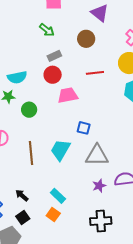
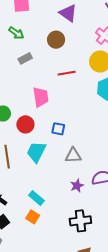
red circle: (53, 75) -> (25, 124), moved
pink trapezoid: (68, 95) -> (41, 97), turned 95
gray triangle: (97, 155) -> (73, 155), size x0.7

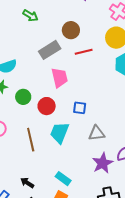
brown circle: (56, 40) -> (71, 30), moved
gray rectangle: (25, 58) -> (50, 50), moved, size x1.5
purple star: (77, 186) -> (103, 163), size x1.5

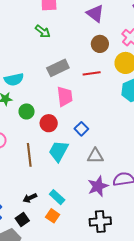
brown circle: (71, 30) -> (100, 44), moved
blue square: (80, 108) -> (81, 129), turned 32
black arrow: (27, 183) -> (30, 198), moved, turned -64

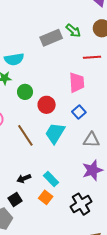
green arrow: (43, 32) -> (73, 31), moved
gray rectangle: (58, 68) -> (51, 38), moved
pink trapezoid: (65, 96) -> (77, 82), moved
brown line: (29, 155) -> (25, 135), turned -30
black cross: (100, 221) -> (81, 204), moved, turned -30

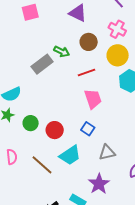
pink trapezoid: (77, 82) -> (93, 99), moved
cyan trapezoid: (55, 133) -> (70, 155), turned -140
purple star: (92, 170) -> (99, 184), moved

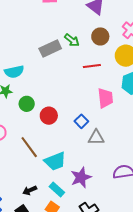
pink trapezoid: (93, 99) -> (105, 98), moved
gray triangle: (107, 152) -> (96, 137), moved
cyan trapezoid: (70, 155) -> (55, 161), moved

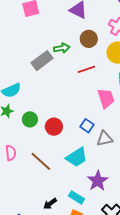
green arrow: (72, 40) -> (62, 48), turned -35
cyan trapezoid: (55, 161) -> (77, 157), moved

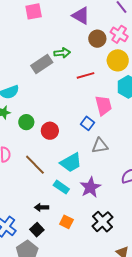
brown circle: (89, 39) -> (97, 39), moved
blue square: (87, 126) -> (87, 123), moved
cyan rectangle: (76, 197) -> (61, 187), moved
black arrow: (50, 204) -> (42, 207), turned 32

